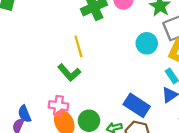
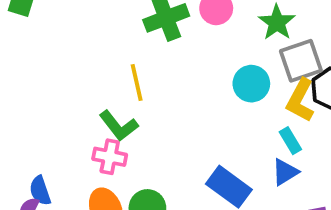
pink cross: (58, 106) -> (110, 157), moved

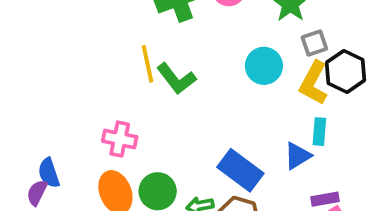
gray square: (301, 61) -> (314, 43), size x0.6
green L-shape: (119, 126) -> (176, 79), moved
cyan rectangle: (290, 141) -> (319, 132), moved, turned 35

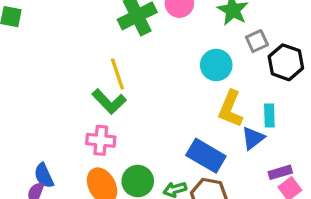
green L-shape: (176, 79) -> (109, 102), moved
yellow L-shape: (314, 83) -> (230, 109), moved

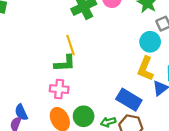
cyan circle: (216, 65) -> (150, 42), moved
green L-shape: (109, 102) -> (65, 63), turned -50

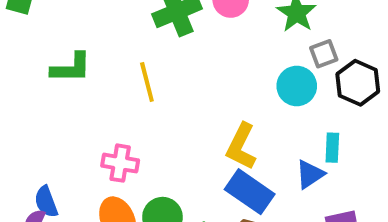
green L-shape: (65, 63) -> (71, 68), moved
yellow L-shape: (145, 69) -> (241, 146), moved

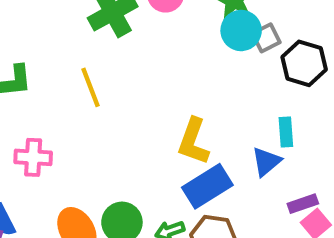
cyan circle: (297, 86) -> (241, 30), moved
pink cross: (120, 163) -> (33, 157), moved
blue rectangle: (250, 192) -> (207, 186), turned -60

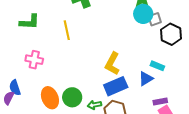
cyan rectangle: (286, 132) -> (157, 66), turned -72

